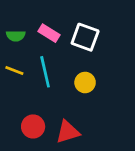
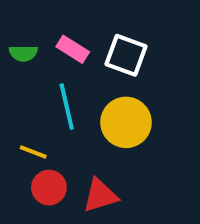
yellow line: (14, 71) -> (33, 152), moved
yellow circle: (85, 82) -> (126, 122), size x1.6

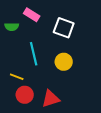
pink rectangle: (73, 49) -> (32, 15), moved
yellow circle: (126, 122) -> (64, 62), size x0.7

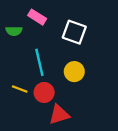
red circle: (25, 95) -> (44, 92), moved

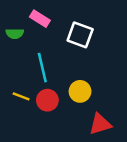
yellow circle: (74, 72) -> (80, 91), moved
red triangle: (59, 115) -> (100, 124), moved

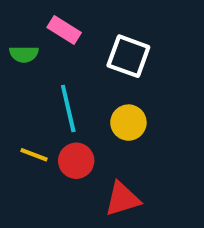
yellow circle: (80, 91) -> (128, 123), moved
red triangle: (100, 124) -> (122, 199), moved

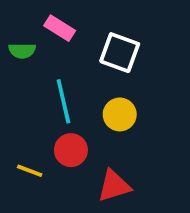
yellow line: (34, 155) -> (30, 171), moved

